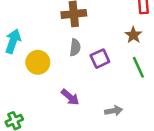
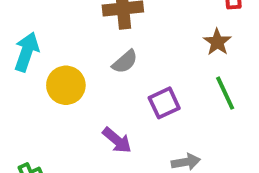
gray semicircle: (75, 47) -> (125, 62), turned 42
purple square: (100, 59) -> (164, 103), moved

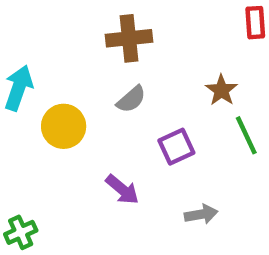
brown star: (217, 42) -> (221, 90), moved

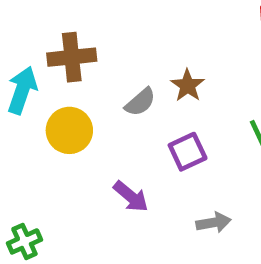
brown cross: (129, 38) -> (72, 57), moved
brown star: (221, 90) -> (188, 85), moved

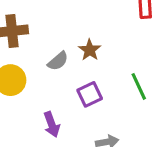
purple arrow: (131, 197) -> (52, 124), turned 30

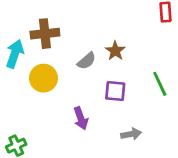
purple square: (90, 94) -> (115, 91), turned 30

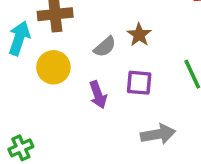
purple arrow: (81, 118) -> (98, 95), moved
gray arrow: (131, 134) -> (158, 134), size x1.4

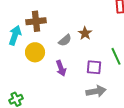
purple square: (139, 83) -> (94, 67), moved

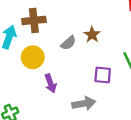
purple arrow: (61, 68) -> (51, 83), moved
gray arrow: (96, 91) -> (84, 103), moved

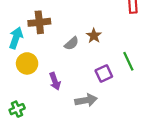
yellow circle: (33, 57) -> (27, 63), moved
purple square: (103, 75) -> (104, 74), turned -30

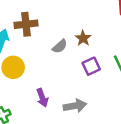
purple square: (104, 74) -> (91, 66), moved
purple arrow: (55, 81) -> (42, 98), moved

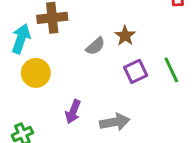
purple arrow: (42, 98) -> (73, 112), turned 42

